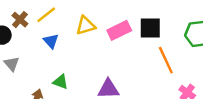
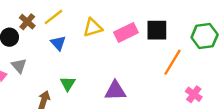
orange line: (166, 60) -> (172, 62), turned 56
green triangle: (61, 82) -> (68, 84), turned 42

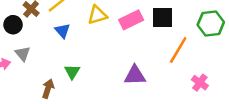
purple triangle: (115, 91) -> (135, 75), moved

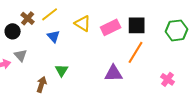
yellow triangle: (97, 15) -> (83, 23), turned 48
orange line: (178, 50) -> (136, 52), moved

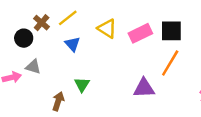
gray triangle: (21, 55) -> (33, 67), turned -32

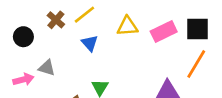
yellow triangle: (107, 29) -> (127, 26), turned -36
black circle: (24, 38) -> (23, 37), moved

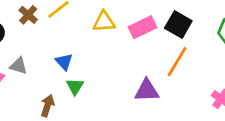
black square: (197, 29) -> (178, 24), turned 30
blue triangle: (90, 43) -> (64, 62), moved

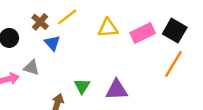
blue triangle: (64, 62) -> (52, 43), moved
purple triangle: (147, 91) -> (117, 90), moved

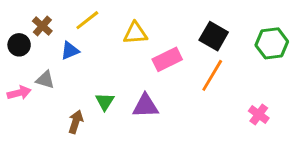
brown cross: (40, 22) -> (42, 26), moved
pink rectangle: (143, 33) -> (167, 59), moved
blue triangle: (52, 43) -> (70, 51), turned 49

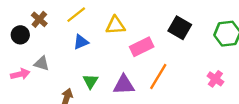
blue triangle: (70, 51) -> (81, 42), moved
orange line: (212, 75) -> (158, 76), moved
pink cross: (259, 115) -> (215, 79), moved

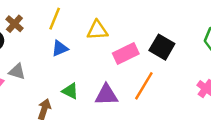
yellow line: (76, 15) -> (55, 19), turned -30
black square: (180, 28) -> (162, 47), moved
green triangle: (90, 81) -> (70, 91), turned -35

